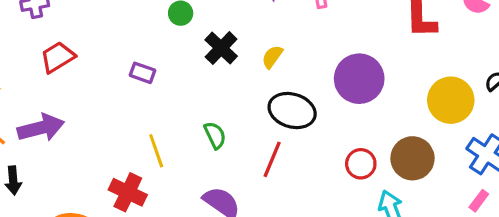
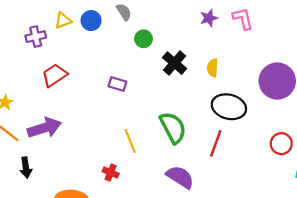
yellow semicircle: (272, 57) -> (212, 68), turned -30
green semicircle: (215, 135) -> (173, 128), size x1.6
red cross: (128, 192) -> (111, 172), size x0.6

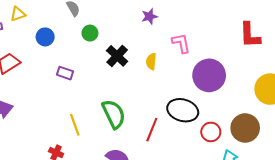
pink L-shape: (243, 19) -> (181, 43), moved
blue circle: (91, 21) -> (45, 37), moved
black ellipse: (229, 107) -> (183, 110), moved

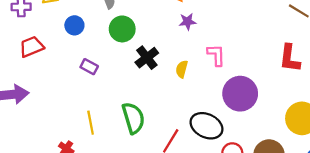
green circle: (90, 33) -> (122, 29), size x1.5

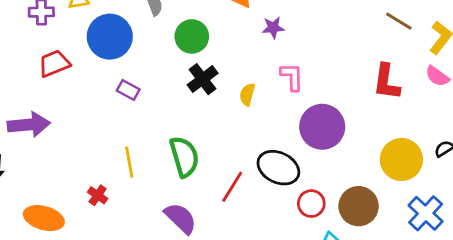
purple star: (187, 22) -> (273, 28), moved
blue circle: (74, 25) -> (110, 37), size x1.8
green circle: (122, 29) -> (192, 36), moved

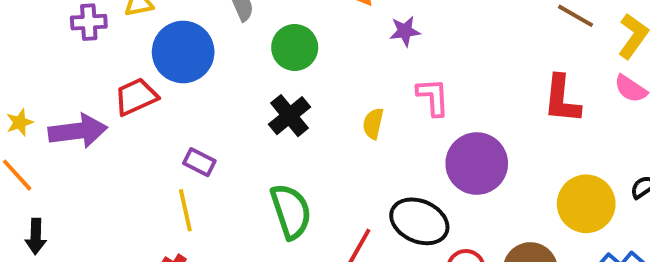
red trapezoid: (54, 64) -> (136, 97), moved
black cross: (203, 79) -> (290, 116), moved
purple rectangle: (128, 90) -> (199, 162), moved
purple arrow: (29, 125) -> (78, 131), moved
yellow line: (129, 162) -> (185, 210), moved

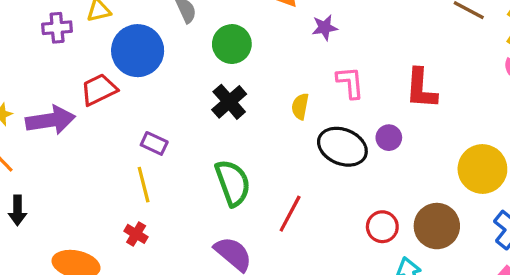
red L-shape: (562, 99) -> (421, 89), moved
purple circle: (477, 164) -> (389, 138), size x0.5
black ellipse: (419, 221) -> (342, 147), moved

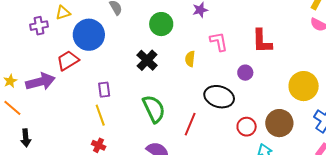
green circle: (232, 44) -> (161, 24), moved
purple rectangle: (154, 143) -> (104, 90), turned 63
black ellipse: (342, 147) -> (219, 97), moved

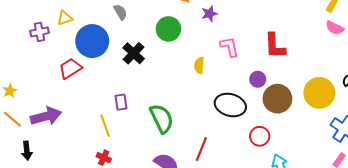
black cross: (147, 60) -> (134, 53), moved
purple arrow: (40, 82) -> (46, 116), moved
purple rectangle: (104, 90) -> (121, 102), moved
brown circle: (279, 123) -> (277, 99), moved
red line: (190, 124) -> (201, 149), moved

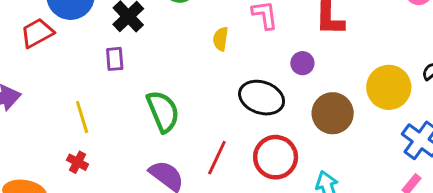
brown circle: (277, 99) -> (333, 113), moved
purple rectangle: (121, 102) -> (115, 59), moved
red circle: (260, 136) -> (276, 157), moved, size x1.5

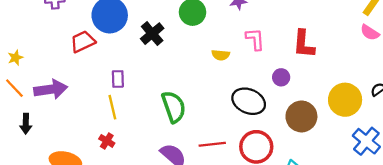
yellow semicircle: (221, 39) -> (221, 55), turned -96
purple rectangle: (115, 59) -> (118, 79), moved
red line: (217, 158) -> (212, 144), turned 55

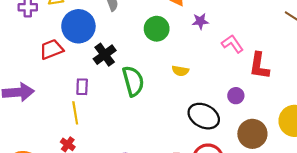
black cross: (152, 34) -> (105, 55), moved
pink L-shape: (255, 39) -> (232, 44), moved, turned -35
green semicircle: (174, 107) -> (133, 81), moved

